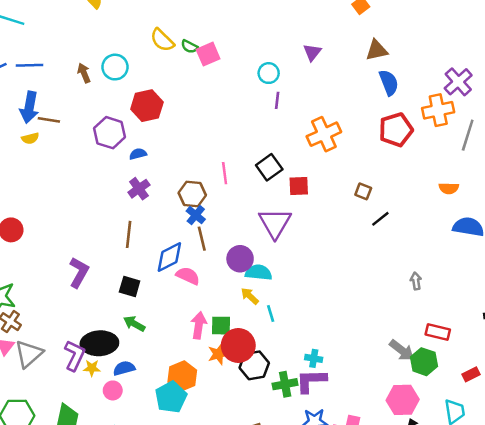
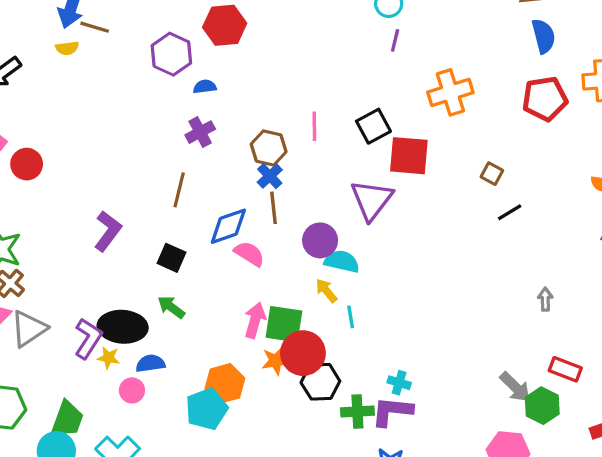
red square: (299, 186) -> (409, 156), size x1.5
green square: (221, 326) -> (284, 324), size x1.4

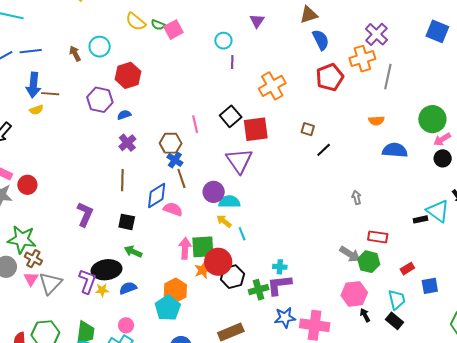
pink circle: (132, 390) -> (126, 325), moved

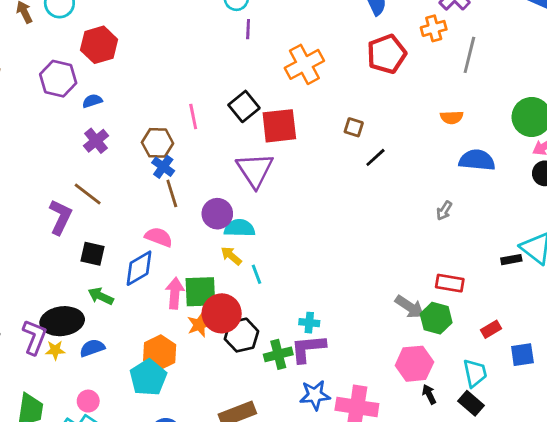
orange cross: (362, 59) -> (434, 28), size x0.7
brown line: (122, 180) -> (88, 194), turned -55
blue diamond: (157, 195) -> (139, 268), moved
gray arrow: (356, 197) -> (444, 211), moved, turned -136
purple L-shape: (85, 214) -> (60, 217), moved

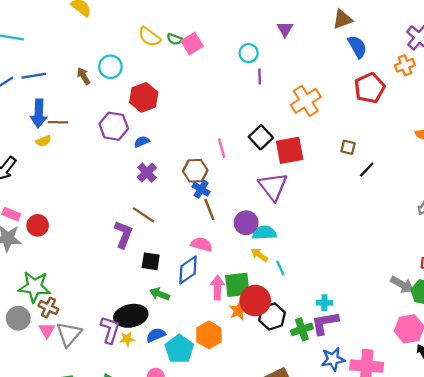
cyan pentagon: (148, 378) -> (179, 349), moved

